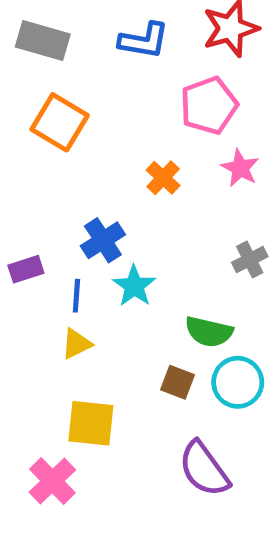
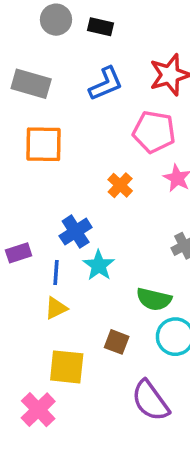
blue L-shape: (144, 41) -> (106, 84), turned -33
pink pentagon: (209, 105) -> (154, 132), turned 30
orange square: (60, 122) -> (44, 144), turned -30
brown square: (178, 382) -> (117, 342), moved

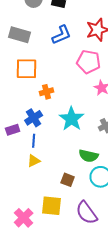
orange cross: (120, 185) -> (47, 92), moved, turned 32
blue cross: (76, 232) -> (34, 118), moved
cyan star: (99, 265) -> (72, 119), moved, size x1.4
yellow square: (67, 367) -> (52, 206), moved

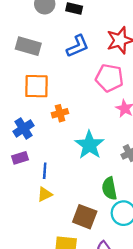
blue cross: (34, 118) -> (24, 128), moved
green semicircle: (89, 156) -> (109, 188), turned 66
brown square: (68, 180) -> (85, 217), size x1.5

